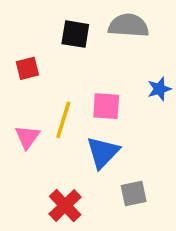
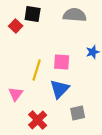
black square: (75, 34) -> (33, 14), moved
red square: (27, 68) -> (16, 26), moved, turned -32
pink triangle: (27, 137) -> (16, 94), moved

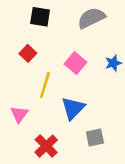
gray semicircle: (75, 15) -> (91, 18), turned -30
red square: (16, 26) -> (28, 53), moved
pink square: (62, 62) -> (75, 63), moved, turned 36

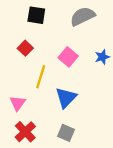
gray square: (95, 137) -> (66, 133), moved, turned 35
red cross: (46, 146) -> (25, 132), moved

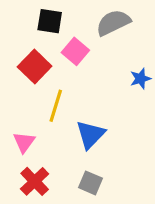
red square: (25, 48) -> (35, 66), size x1.5
pink square: (68, 57) -> (75, 51), moved

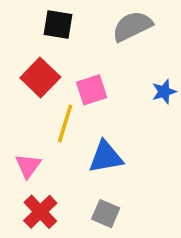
pink square: (75, 51) -> (92, 90), moved, turned 32
blue triangle: (91, 135) -> (106, 157), turned 36

